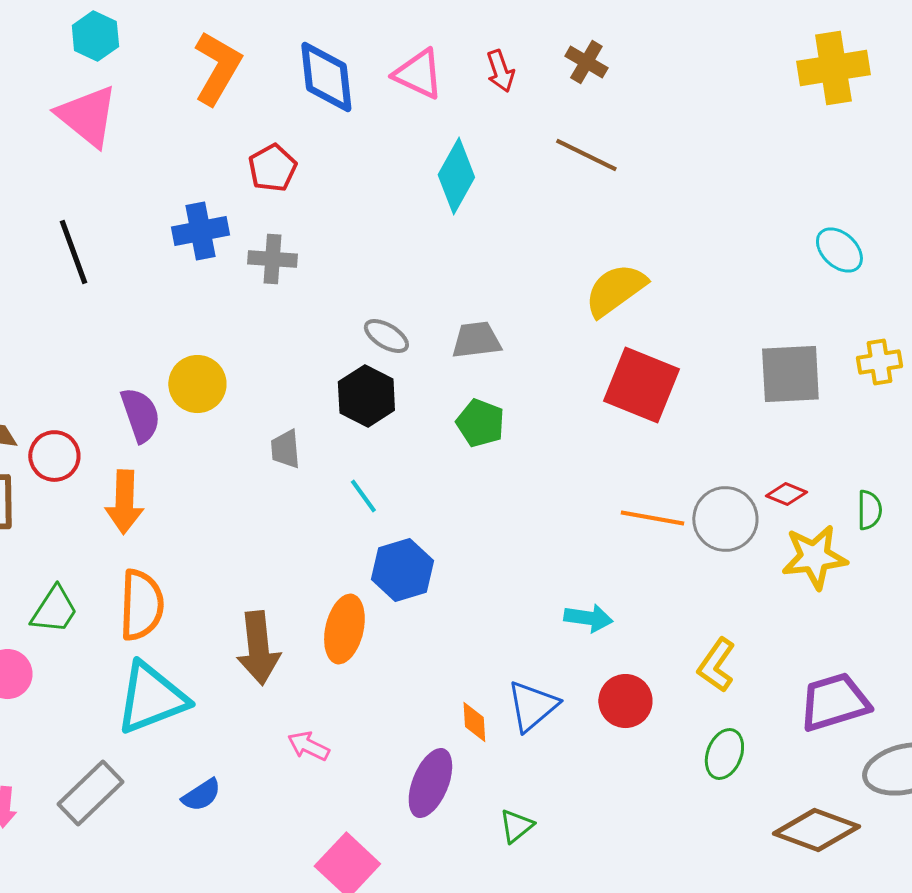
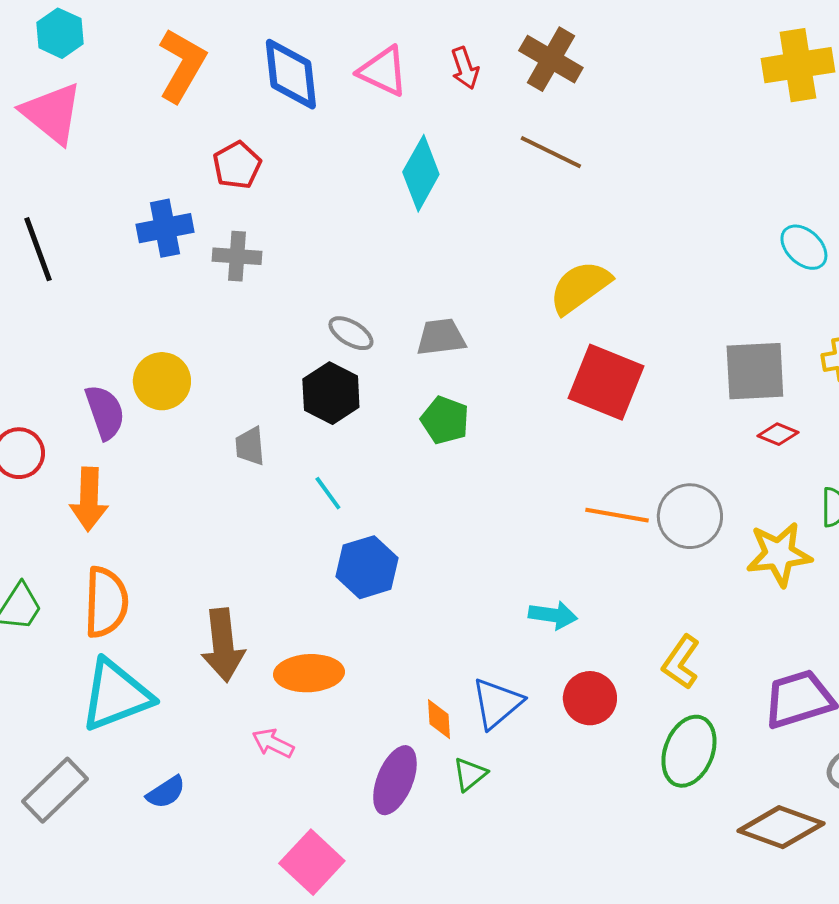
brown cross: (586, 62) -> (551, 59), size x1.5
red diamond: (786, 494) -> (778, 434), moved
orange ellipse: (344, 629) -> (309, 673), moved, turned 74
green ellipse: (724, 754) -> (689, 751), size x1.4
green triangle: (516, 826) -> (470, 774), moved

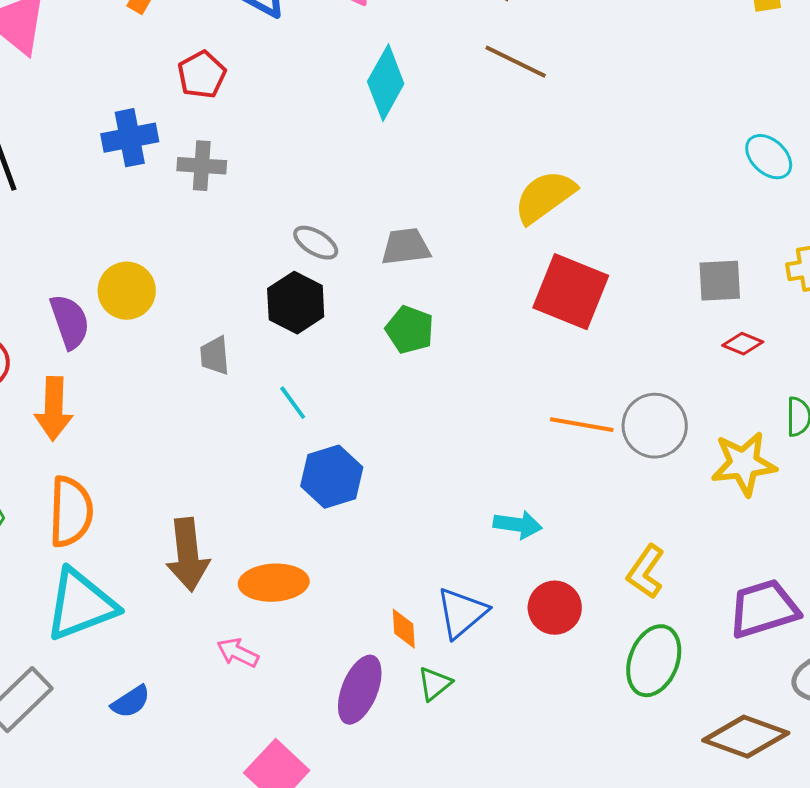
gray square: (755, 371) -> (720, 281), size x0.7

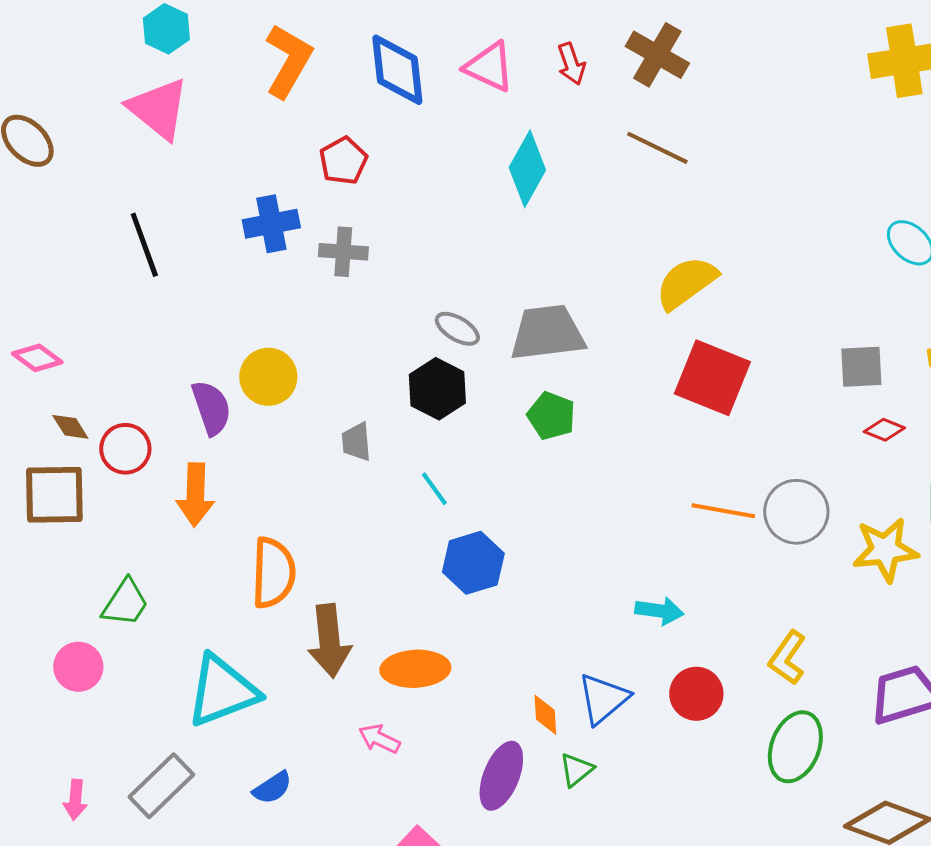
gray trapezoid: (406, 247) -> (547, 333), size x1.5
orange semicircle: (71, 512) -> (273, 573), moved

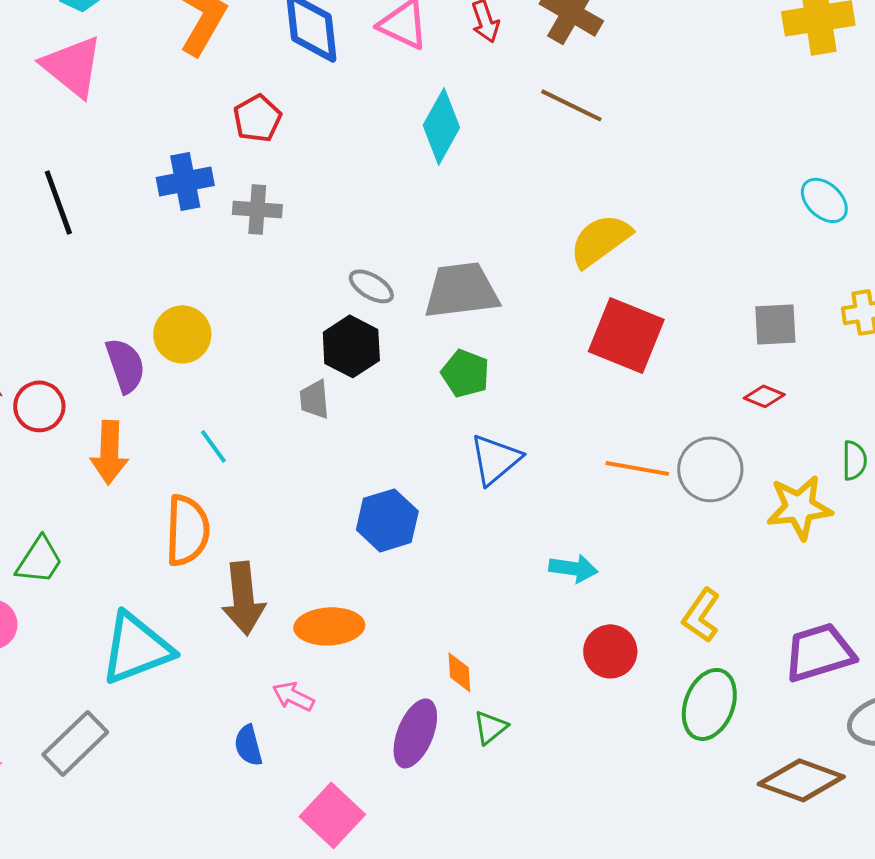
red diamond: (884, 430) -> (764, 396), moved
gray trapezoid: (356, 442) -> (314, 399), moved
cyan line: (434, 489) -> (213, 446), moved
blue triangle: (603, 699) -> (495, 459), moved
blue semicircle: (272, 788) -> (248, 745), moved, turned 108

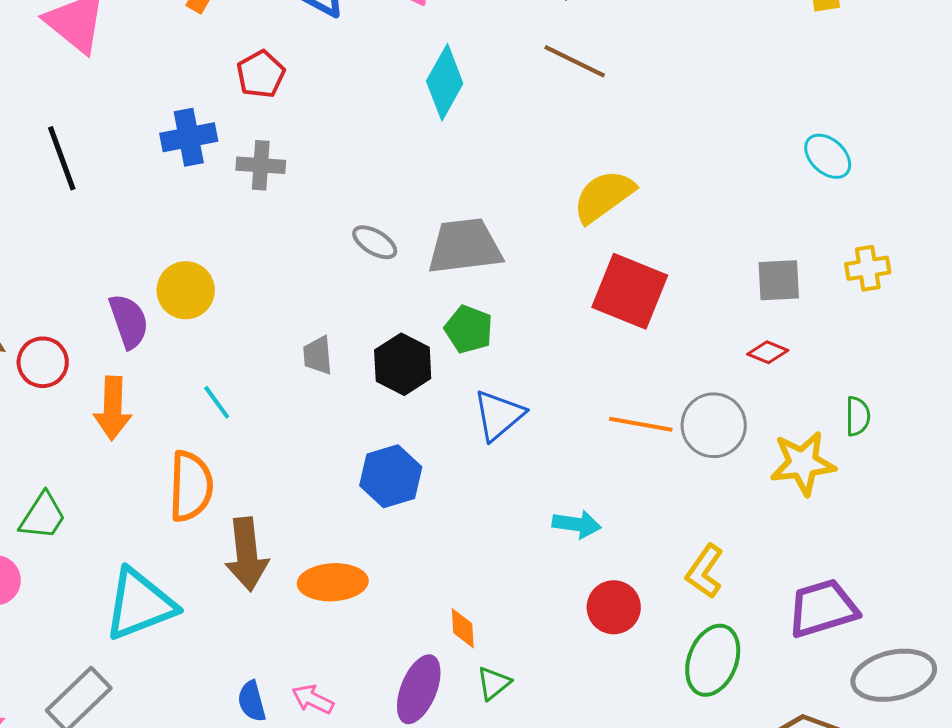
black hexagon: (351, 346) -> (403, 364), moved
pink arrow: (293, 696) -> (313, 699), moved

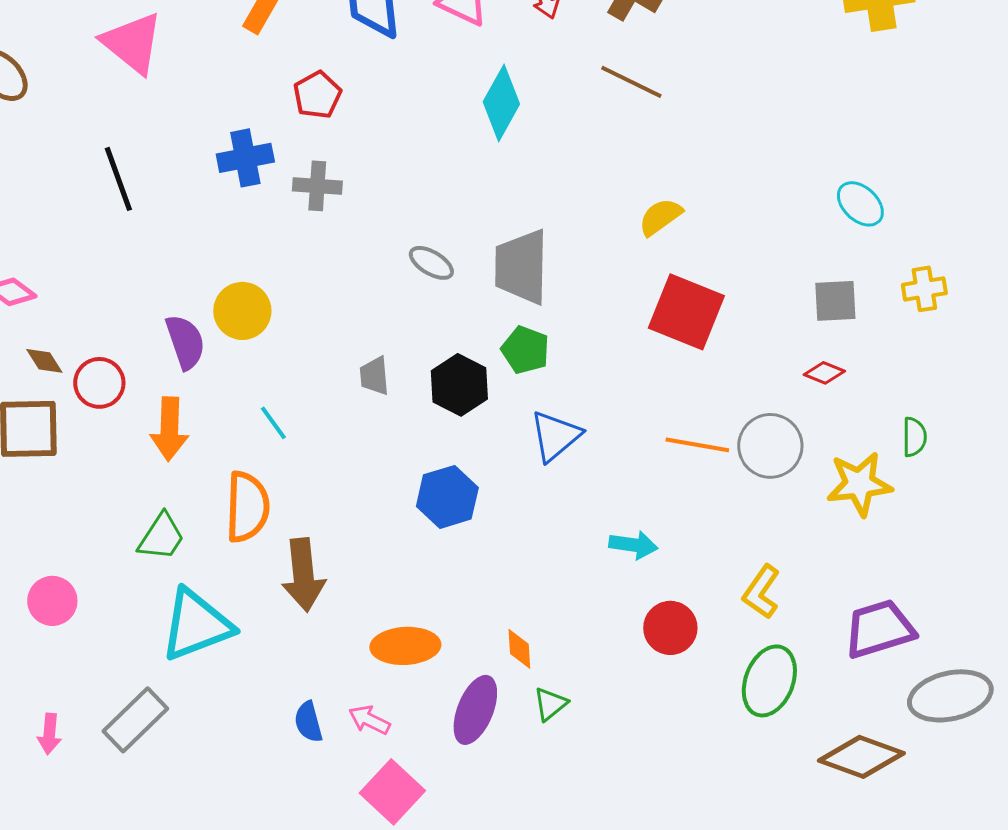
cyan ellipse: (828, 156) -> (860, 204), moved
yellow semicircle: (604, 196) -> (660, 217), size x0.7
gray trapezoid: (465, 246) -> (521, 267), turned -82
green trapezoid: (43, 516) -> (161, 537), moved
orange ellipse: (333, 582) -> (405, 646), moved

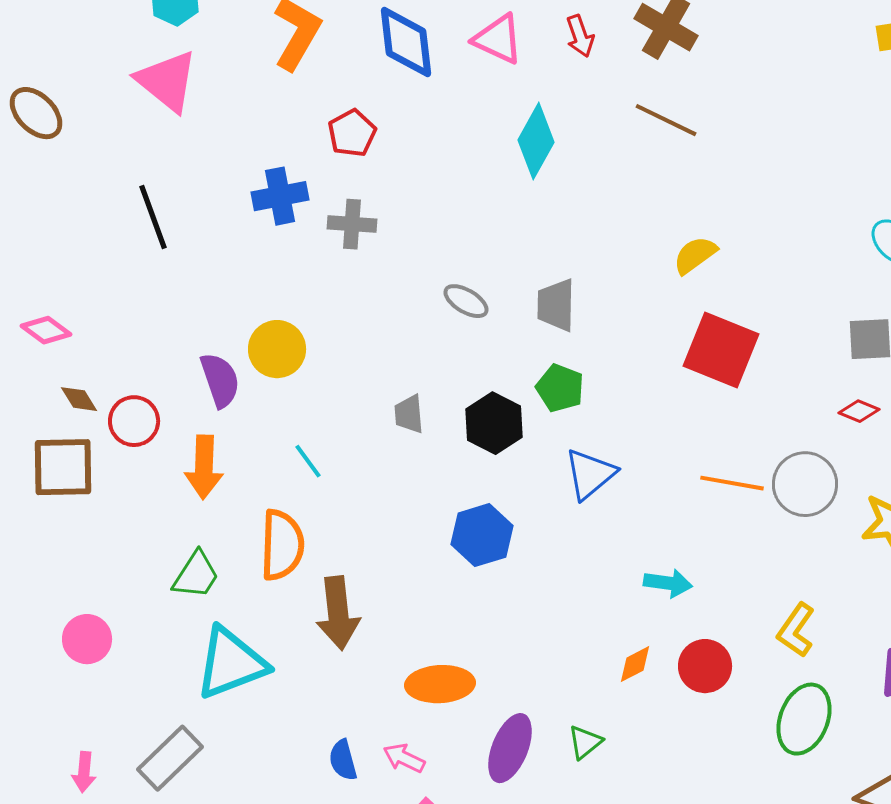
gray trapezoid: (521, 267) -> (556, 305), size x0.7
orange diamond: (519, 649) -> (635, 664), moved, turned 66

